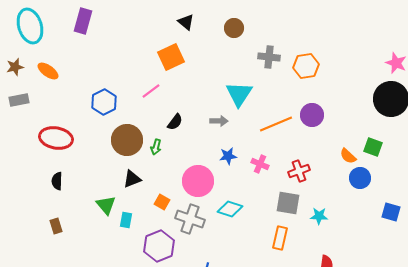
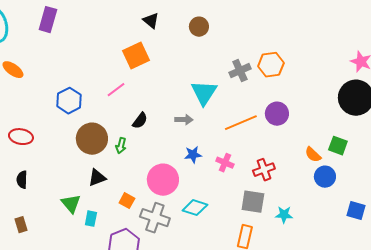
gray cross: (269, 57) -> (240, 71), moved, turned -30
red ellipse: (56, 138) -> (21, 137), size x0.7

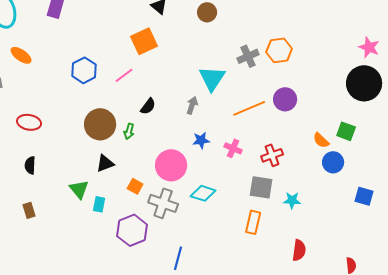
blue hexagon: (69, 101) -> (84, 70), moved
gray arrow: (184, 120) -> (192, 105), turned -72

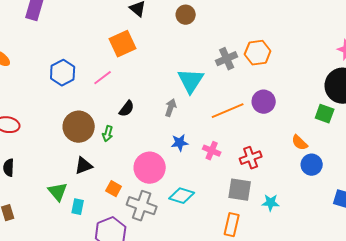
green square: (346, 131) -> (325, 114), moved

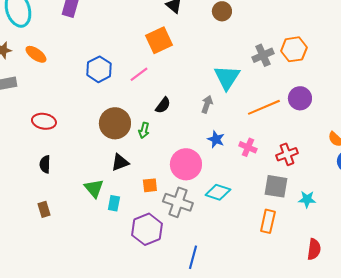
blue star: (180, 143) -> (216, 139), turned 30
orange square: (114, 189) -> (150, 185), turned -35

